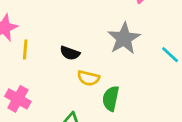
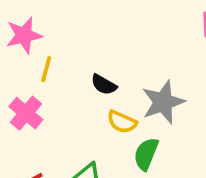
gray star: (124, 38) -> (163, 102), moved
pink cross: (18, 99) -> (26, 113), moved

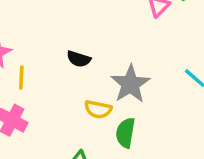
black semicircle: (104, 85) -> (79, 59), moved

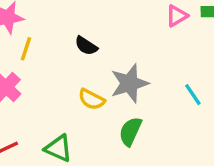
green semicircle: (126, 133) -> (130, 131), moved

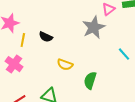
black semicircle: (86, 46) -> (46, 37), moved
gray star: (129, 83) -> (94, 27), moved

